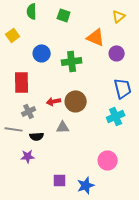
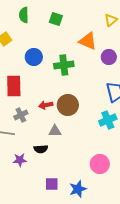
black semicircle: (37, 136) -> (41, 149), moved

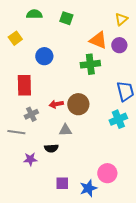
green semicircle: (24, 15) -> (34, 14), turned 91
purple circle: (109, 57) -> (119, 45), moved
green cross: (64, 65) -> (90, 64), moved
pink circle: (100, 164) -> (107, 173), moved

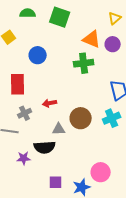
green square: (66, 18) -> (60, 17), size x1.5
brown circle: (78, 104) -> (81, 118), moved
black semicircle: (51, 148) -> (45, 147), size x1.5

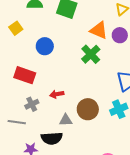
green cross: (84, 63) -> (91, 54), turned -36
red rectangle: (18, 84) -> (25, 75), turned -70

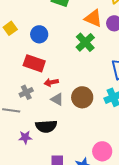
yellow square: (16, 28) -> (10, 28), moved
red rectangle: (25, 75) -> (34, 63), moved
gray triangle: (66, 120) -> (57, 99), moved, turned 32

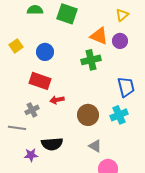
green cross: (85, 42) -> (91, 60), turned 30
gray triangle: (57, 99) -> (95, 146), moved

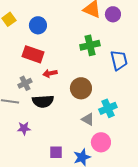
green cross: (91, 60) -> (90, 45), moved
cyan cross: (119, 115) -> (108, 108), moved
black semicircle: (52, 144) -> (43, 101), moved

